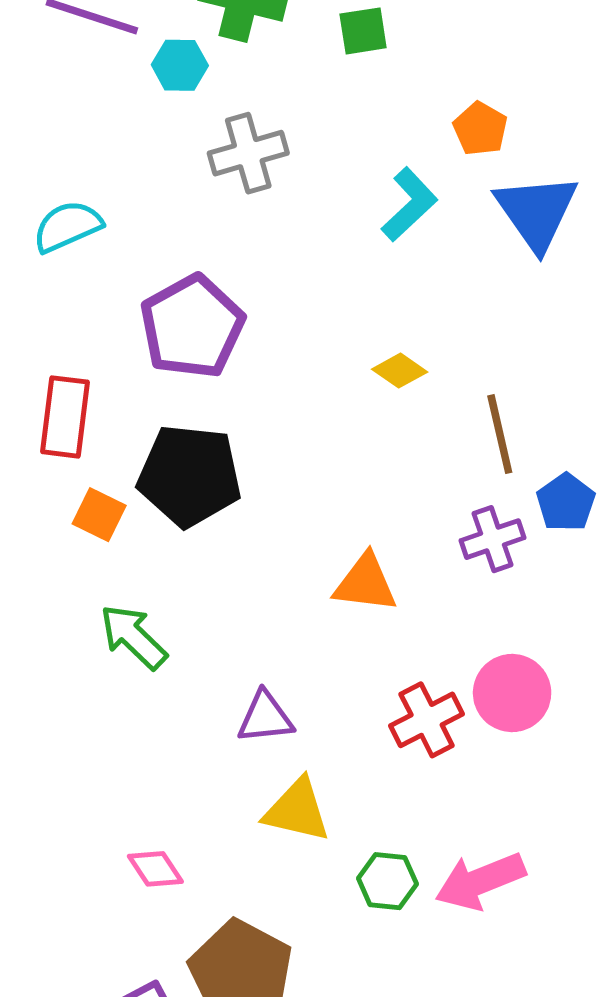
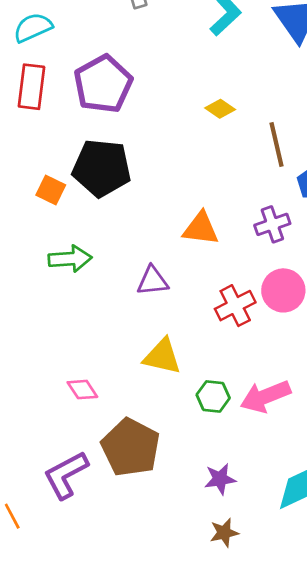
red rectangle: (65, 417) -> (31, 87), moved
purple cross: (493, 539) -> (272, 224), moved
green arrow: (133, 637) -> (70, 259), turned 132
purple triangle: (265, 717) -> (153, 281), moved

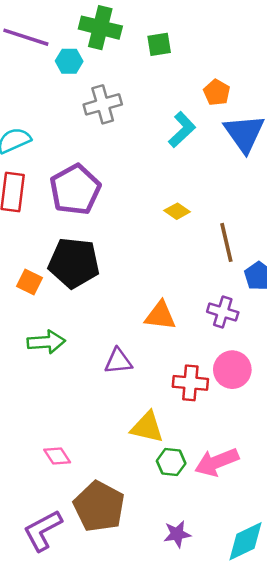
purple cross: (272, 224) -> (223, 312), turned 36
red cross: (235, 306) -> (190, 383), turned 32
yellow triangle: (162, 357) -> (147, 427), moved

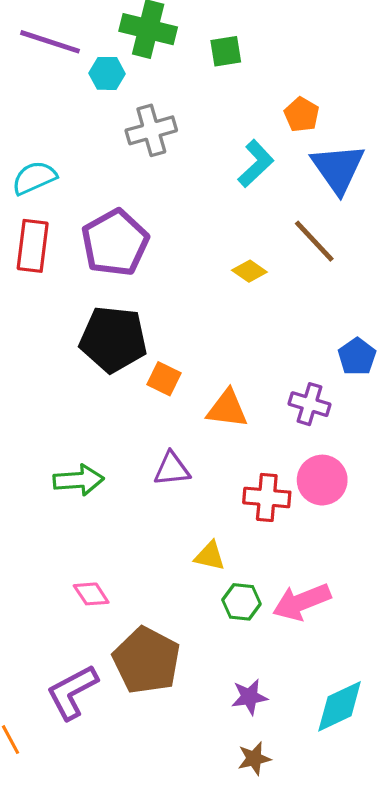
brown line: (226, 242) -> (314, 241), moved, turned -30
orange square: (29, 282) -> (164, 379), moved
green arrow: (46, 342) -> (79, 480), moved
yellow triangle: (147, 427) -> (210, 556), size x0.7

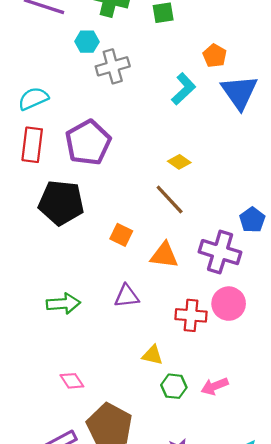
cyan hexagon: (107, 73) -> (87, 42), moved
brown line: (314, 241) -> (170, 199), moved
black pentagon: (113, 339) -> (61, 203), moved
purple cross: (310, 404) -> (220, 252), size x1.5
pink arrow: (302, 602) -> (215, 386), size x0.7

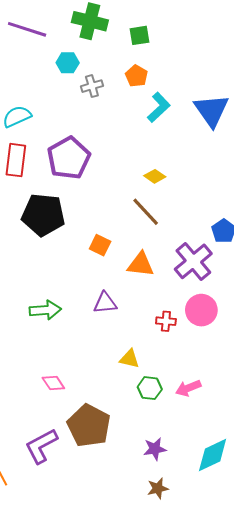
orange pentagon: (215, 56) -> (137, 76), moved
gray cross: (113, 66) -> (92, 86), size x0.7
purple cross: (220, 252) -> (193, 261), turned 33
red cross: (191, 315) -> (166, 321), size x0.7

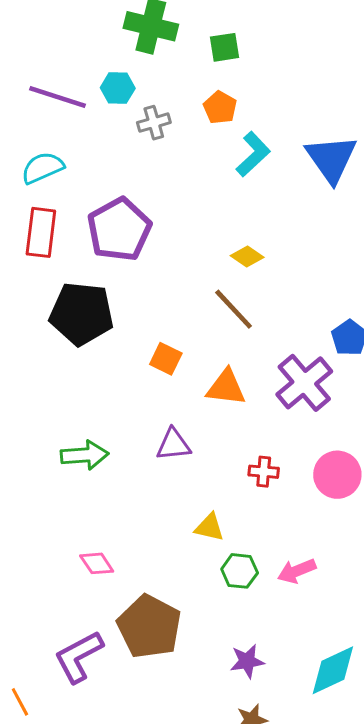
purple line: (27, 29) -> (58, 97), moved
pink circle: (201, 310) -> (337, 475), moved

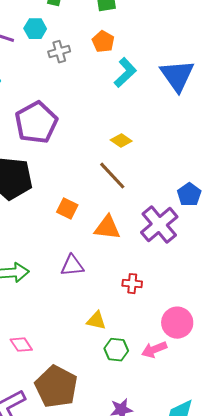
pink circle: (337, 475) -> (177, 323), moved

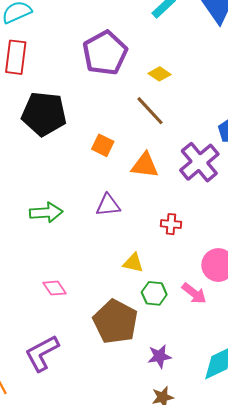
purple pentagon: (36, 123) -> (105, 53), moved
pink arrow: (154, 350) -> (194, 293), turned -120
brown pentagon: (56, 387) -> (115, 322), moved

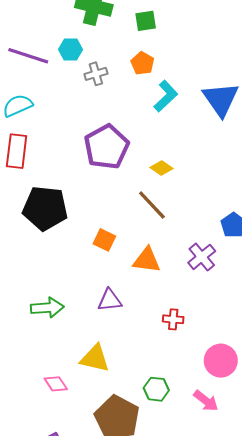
purple cross: (199, 162) -> (202, 257), size x0.7
yellow triangle: (133, 263) -> (95, 358), moved, size x1.4
pink arrow: (194, 293) -> (206, 401), moved

